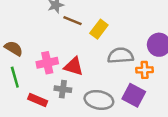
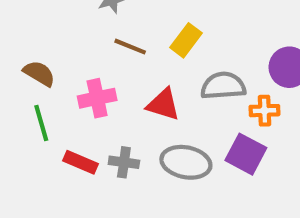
brown line: (72, 21) -> (130, 47), moved
red triangle: (74, 66) -> (163, 104), moved
gray cross: (63, 89) -> (124, 162), moved

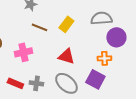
gray semicircle: (223, 86) -> (101, 18), moved
red triangle: (163, 104) -> (66, 56), moved
gray ellipse: (186, 162) -> (66, 83), turned 30

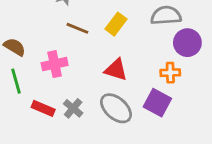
gray cross: (36, 83) -> (73, 108), turned 32

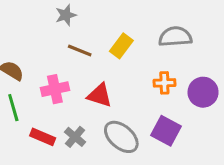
purple circle: (187, 43) -> (203, 92), moved
red triangle: (116, 70) -> (100, 95), moved
orange cross: (170, 73) -> (164, 83), moved

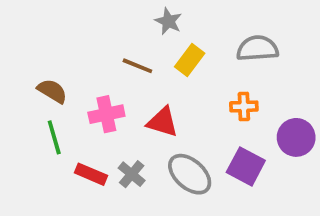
gray star: (66, 15) -> (168, 21), moved, turned -30
purple circle: (203, 92) -> (296, 137), moved

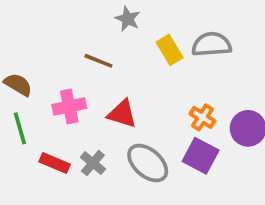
yellow rectangle: (190, 60) -> (170, 50), moved, turned -68
orange cross: (244, 106) -> (202, 117), moved, turned 35

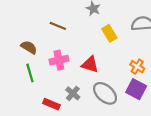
yellow rectangle: (170, 50) -> (109, 33), moved
brown line: (98, 61) -> (58, 26), moved
red rectangle: (55, 163) -> (51, 104), moved

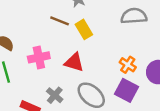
brown line: (58, 26) -> (60, 21), moved
yellow rectangle: (109, 33) -> (84, 29), moved

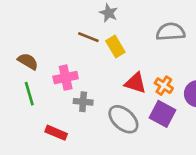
red triangle: (74, 62) -> (136, 83), moved
gray cross: (55, 95) -> (83, 102), moved, turned -35

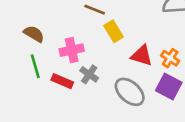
yellow rectangle: (115, 47) -> (113, 31), moved
gray cross: (83, 102) -> (89, 74), turned 30
red rectangle: (56, 133) -> (62, 81), moved

